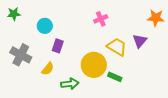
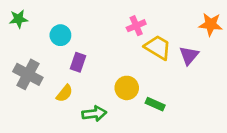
yellow trapezoid: (117, 47) -> (158, 47), moved
yellow circle: (94, 65) -> (127, 88), size x0.7

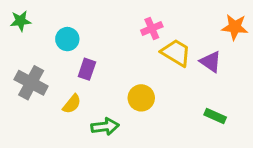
purple triangle: (189, 55) -> (211, 62), turned -35
green rectangle: (155, 104) -> (215, 116), moved

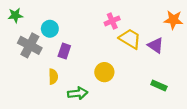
gray cross: (31, 83) -> (30, 45), moved
yellow semicircle: (72, 104) -> (53, 77), turned -40

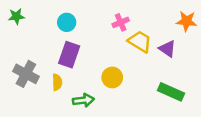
cyan circle: (50, 29) -> (67, 22), moved
gray cross: (30, 45) -> (26, 74), moved
purple rectangle: (64, 51) -> (69, 55), size x1.5
green rectangle: (159, 85) -> (171, 92), size x1.5

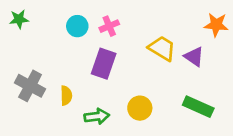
pink cross: (121, 22) -> (109, 26), moved
purple rectangle: (69, 55) -> (104, 64), moved
yellow circle: (112, 77) -> (140, 108), moved

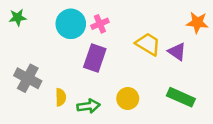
cyan circle: (77, 26) -> (71, 24), size x1.5
yellow semicircle: (66, 96) -> (61, 97), moved

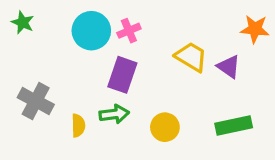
green star: (18, 18) -> (23, 22), turned 30
green rectangle: (181, 97) -> (234, 126), turned -36
green arrow: (88, 106) -> (114, 114), moved

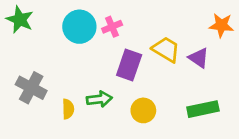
green star: (23, 22) -> (20, 20), size x1.4
purple rectangle: (122, 75) -> (129, 65), moved

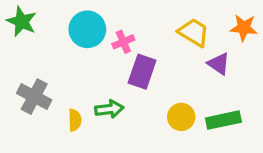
pink cross: (112, 27) -> (123, 42), moved
yellow trapezoid: (166, 49) -> (194, 32), moved
yellow circle: (143, 110) -> (181, 117), moved

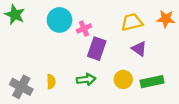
yellow trapezoid: (194, 32) -> (132, 22), turned -45
purple triangle: (219, 64) -> (139, 49), moved
gray cross: (34, 97) -> (21, 87), moved
green arrow: (109, 109) -> (86, 79), moved

